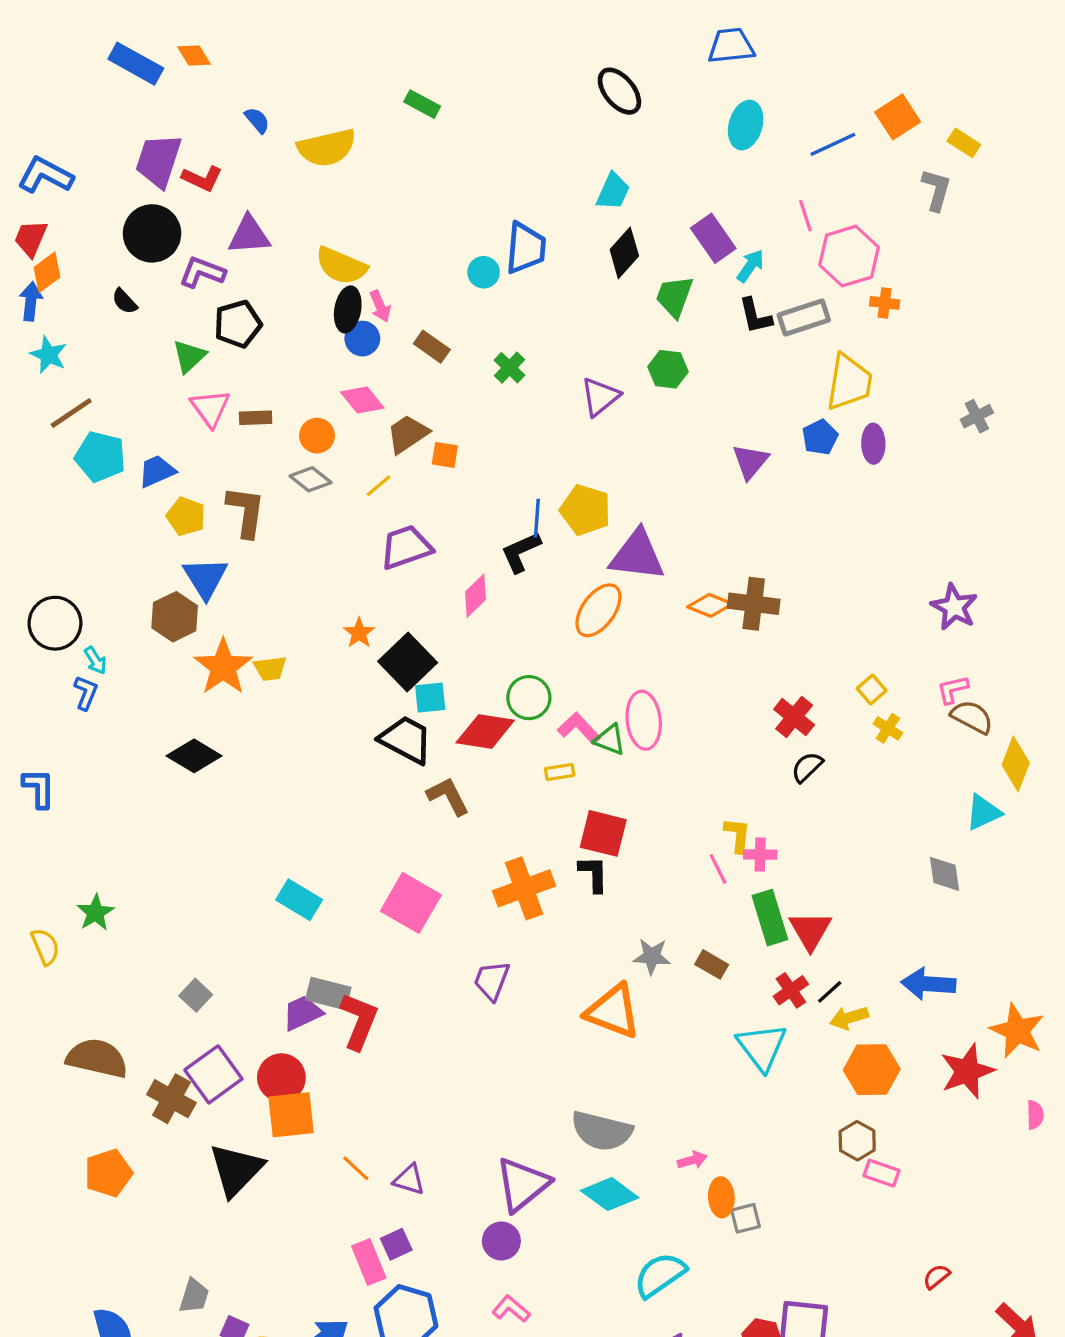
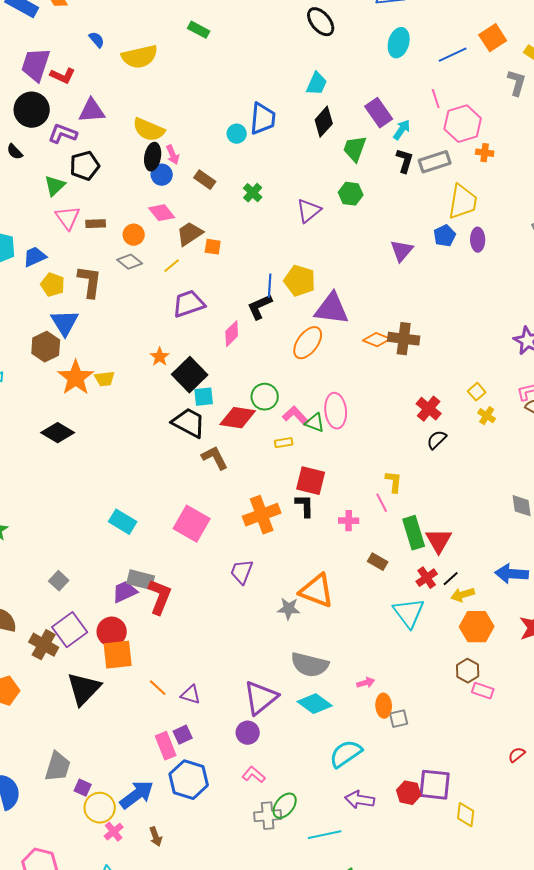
black L-shape: (755, 316) -> (405, 161), turned -150
pink cross: (760, 854) -> (349, 521), moved
gray star: (652, 956) -> (289, 609), moved
gray trapezoid: (194, 1296) -> (58, 767), size x1.4

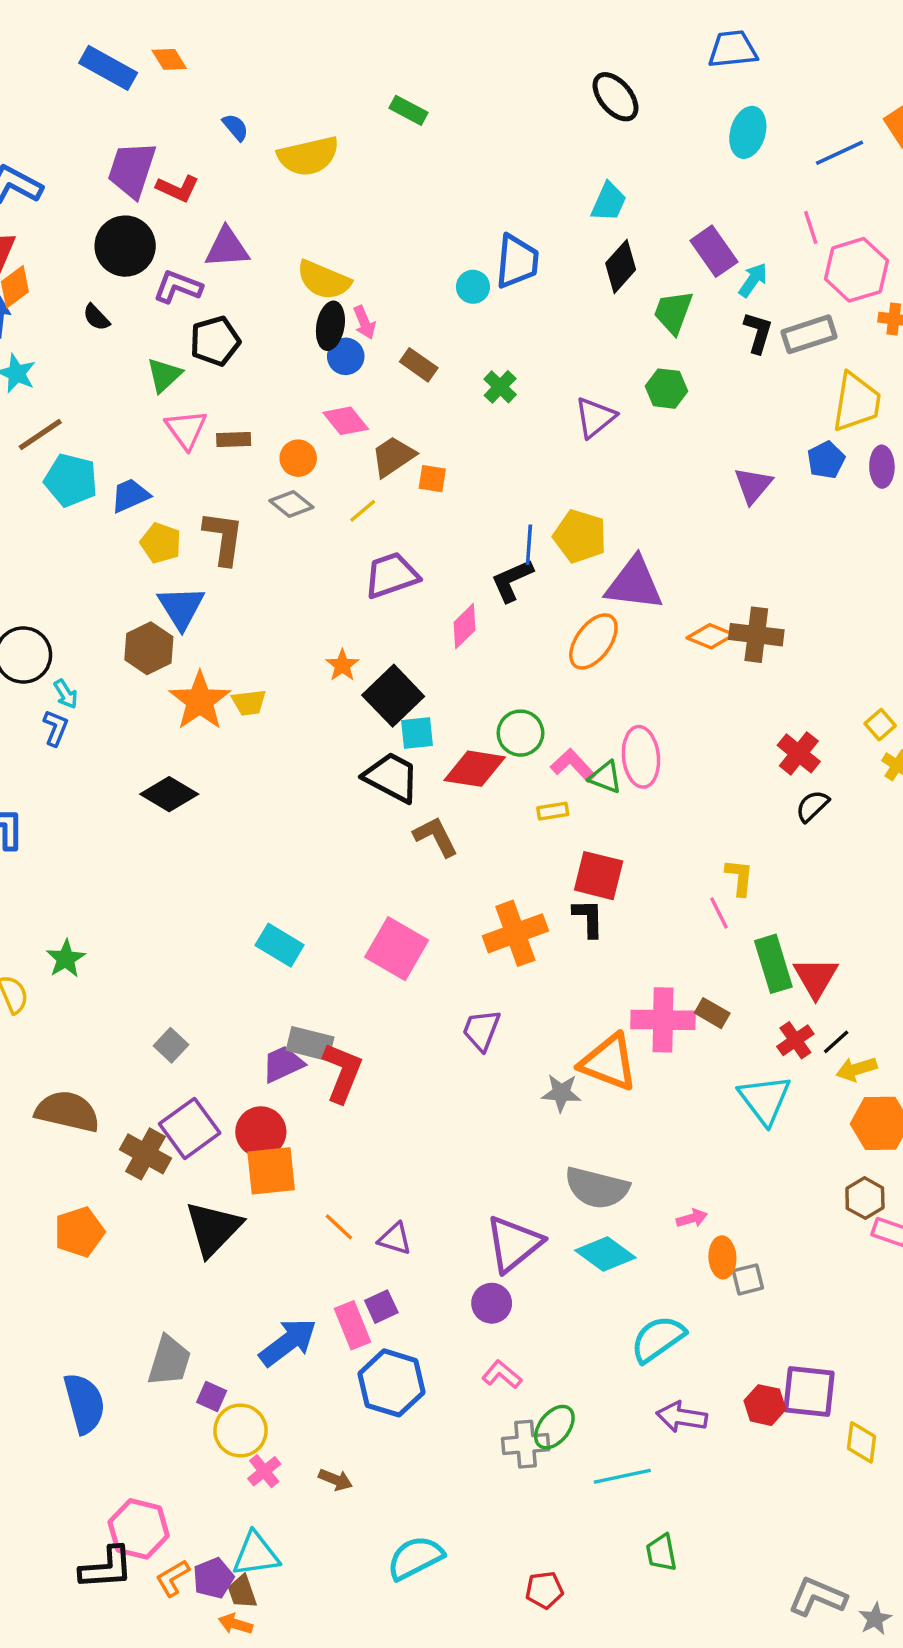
pink cross: (349, 521) -> (663, 1020), moved, size x1.8
blue arrow: (137, 795) -> (288, 1342), moved
brown arrow: (156, 837) -> (336, 1480), turned -48

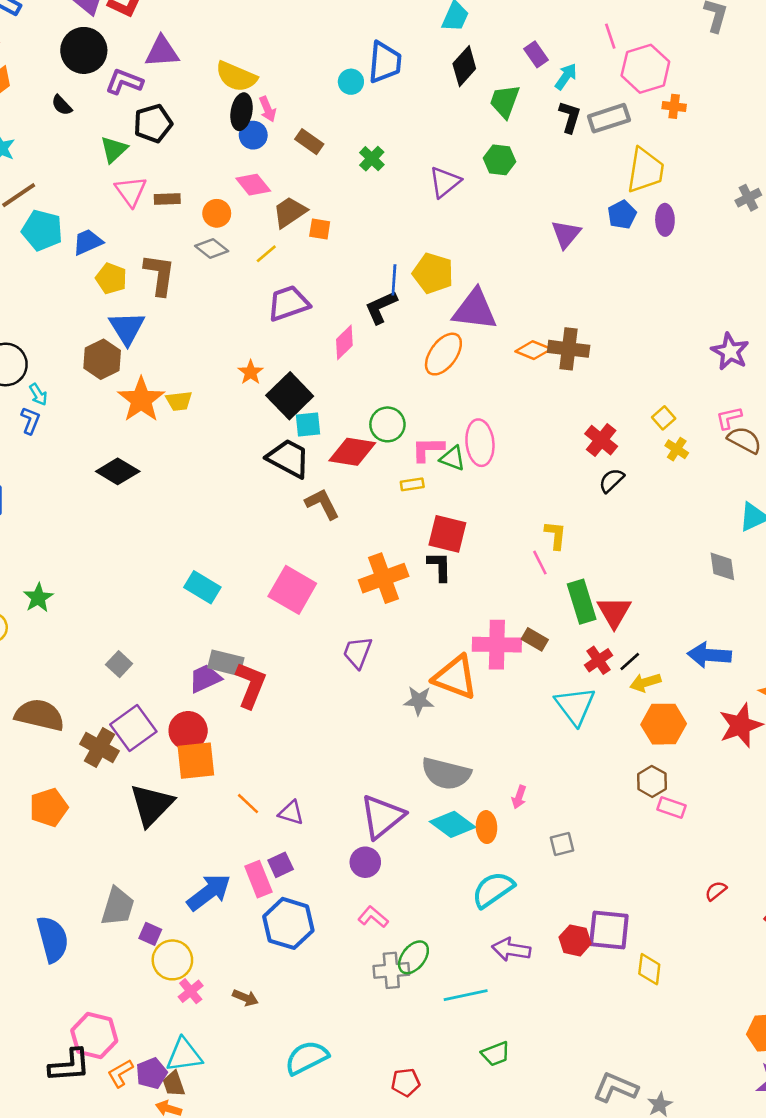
purple rectangle: (714, 251) -> (536, 54), size x0.7
pink L-shape: (573, 765) -> (428, 449), turned -48
pink arrow: (692, 1218) -> (519, 797), turned 125
orange ellipse: (722, 1257) -> (486, 827), moved
green trapezoid: (661, 1553) -> (496, 1054), turned -100

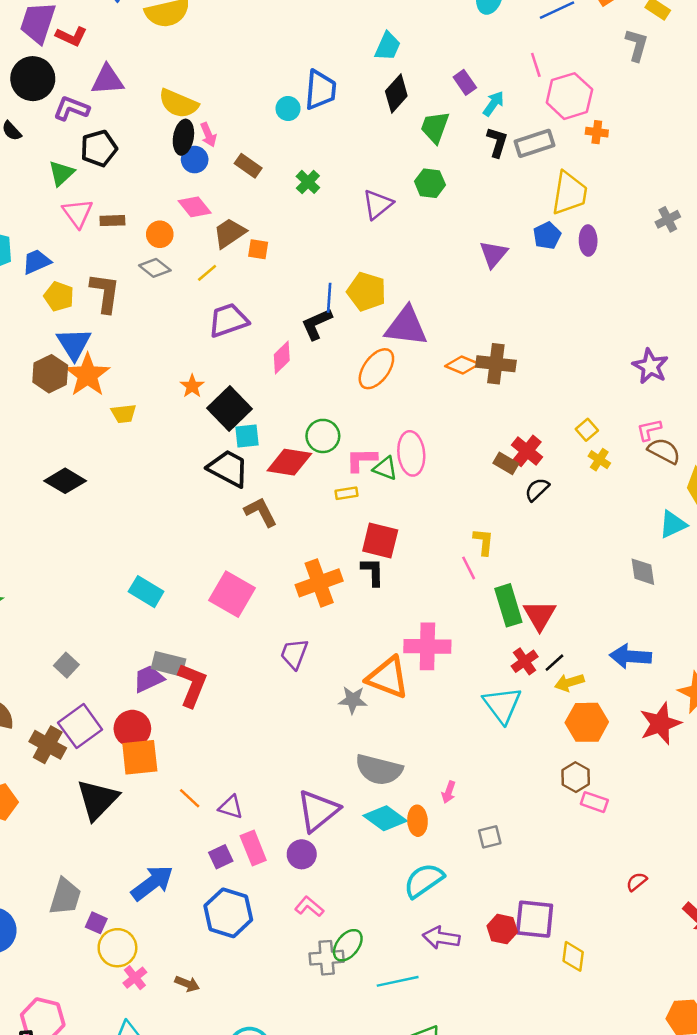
orange star: (141, 400) -> (88, 375), moved
brown rectangle: (535, 639) -> (506, 463), moved
pink rectangle: (258, 879) -> (253, 848), moved

